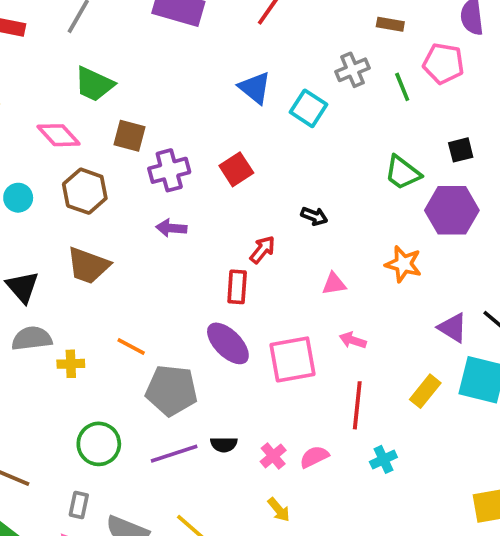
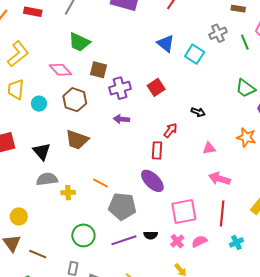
pink arrow: (353, 340) -> (219, 179), size x1.5
pink square: (293, 359) -> (184, 212), moved

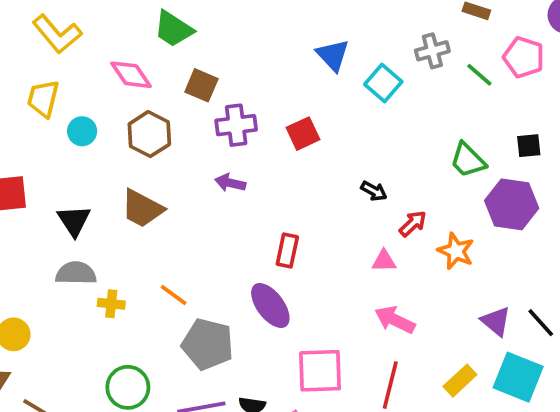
green line: (245, 42) -> (479, 75), turned -35
yellow L-shape: (18, 54) -> (57, 34), turned 80
red arrow: (170, 130) -> (413, 224), moved

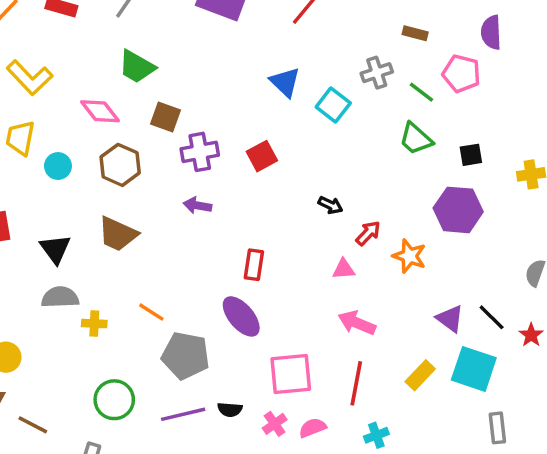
green trapezoid: (468, 160) -> (416, 139), moved

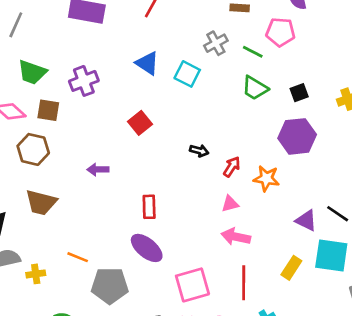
brown square: (166, 117) -> (48, 110), moved
purple cross: (200, 152) -> (84, 81), moved
pink triangle: (344, 269) -> (230, 204), moved

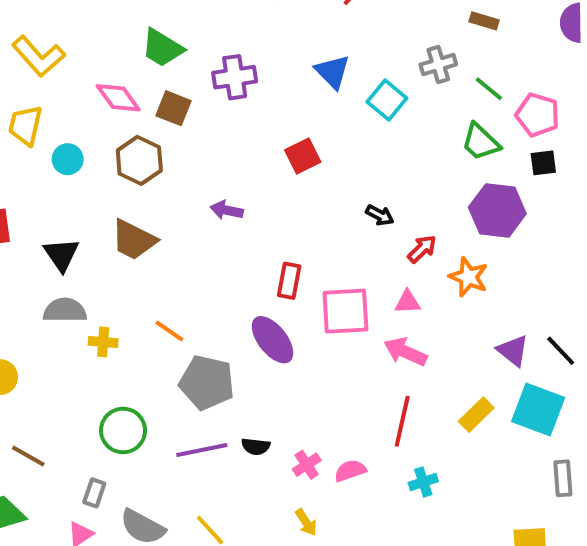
pink pentagon: (280, 32) -> (538, 115), moved
purple hexagon: (297, 136) -> (497, 211), moved
pink square: (192, 285) -> (345, 311), moved

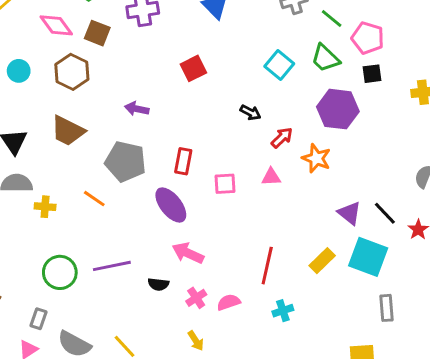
cyan square: (387, 100) -> (279, 65), moved
pink square: (345, 311) -> (225, 184), size x0.6
pink arrow: (405, 352) -> (188, 253), moved
gray pentagon: (207, 383) -> (125, 162), moved
purple line: (202, 450) -> (112, 266), moved

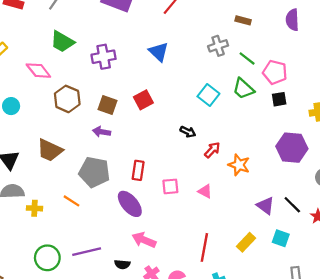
brown square: (97, 33) -> (107, 105), moved
brown hexagon: (72, 72) -> (67, 99), moved
purple hexagon: (338, 109) -> (292, 148), moved
pink triangle: (271, 177) -> (205, 191), moved, turned 32
cyan square: (368, 257) -> (281, 238), size x0.6

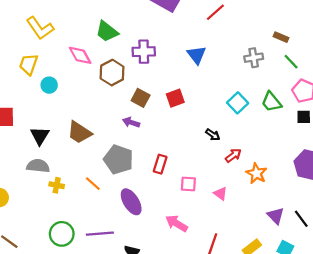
green line: (247, 58) -> (291, 62), moved
brown hexagon: (67, 99) -> (112, 73), moved
purple ellipse: (130, 204) -> (131, 202), moved
pink arrow: (144, 240) -> (177, 223), moved

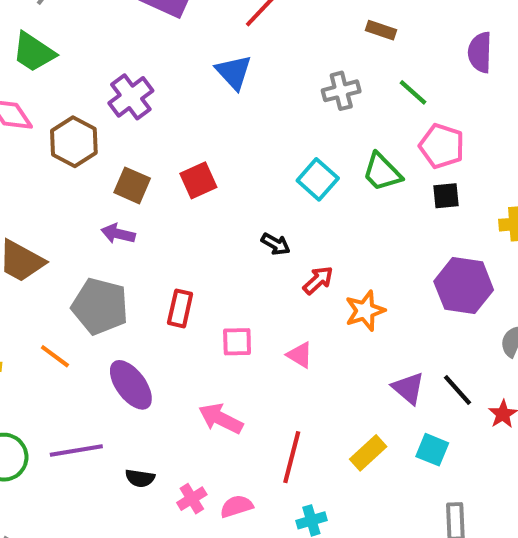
green trapezoid: (107, 31) -> (34, 52), moved
brown rectangle: (281, 37) -> (381, 30), moved
purple cross: (144, 52) -> (131, 97), turned -30
blue triangle: (196, 55) -> (234, 72), moved
orange star: (256, 173) -> (365, 311), turned 30

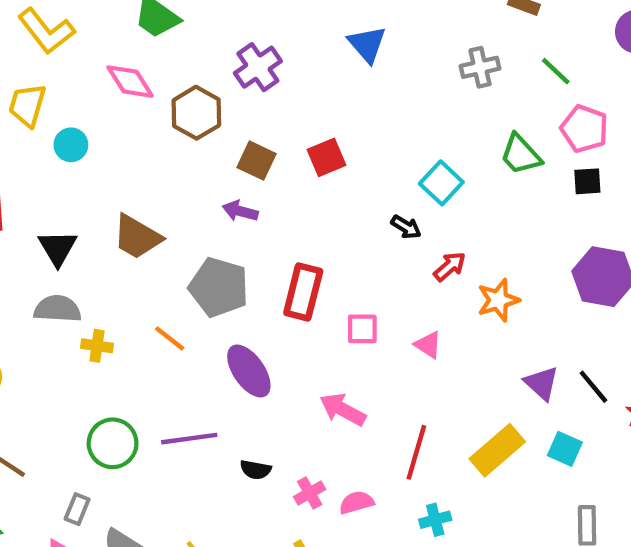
cyan square: (318, 179) -> (441, 183), moved
red rectangle: (180, 308) -> (303, 292), size x1.4
yellow rectangle: (368, 453) -> (497, 450), size x1.4

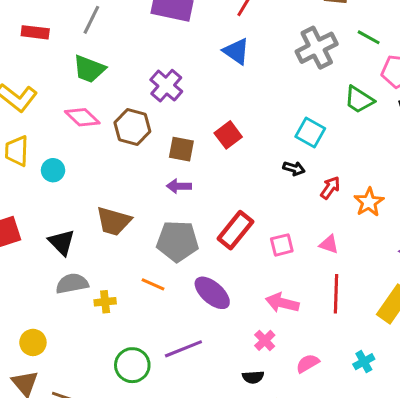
gray cross: (480, 67) -> (317, 48), size x1.5
red rectangle: (303, 292) -> (235, 230), turned 39
red line: (416, 452) -> (336, 294), moved
black semicircle: (256, 470) -> (253, 377), moved
pink cross: (310, 493) -> (265, 340), moved

